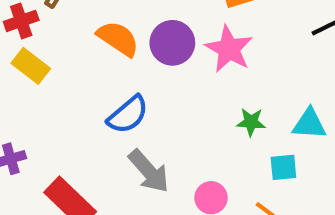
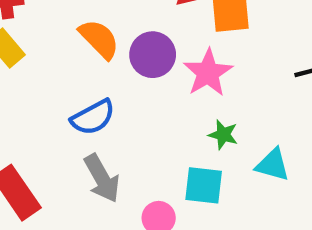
green star: (251, 122) -> (223, 135), moved
cyan square: (283, 167) -> (204, 185), moved, size x1.4

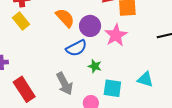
blue semicircle: (93, 117) -> (76, 48), moved
green star: (223, 135) -> (95, 66), moved

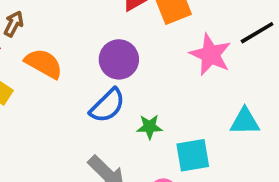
orange semicircle: (65, 18) -> (44, 64), moved
pink star: (116, 35) -> (211, 55), moved

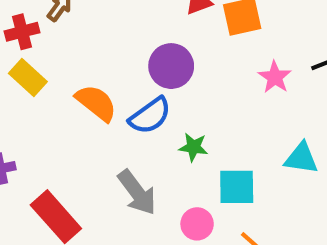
pink star: (211, 55) -> (275, 77), size x0.7
orange semicircle: (44, 64) -> (96, 103), moved

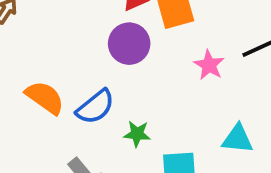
purple circle: (171, 66) -> (129, 44), moved

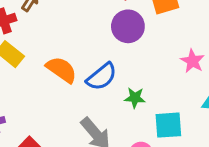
pink star: (209, 65) -> (192, 61), moved

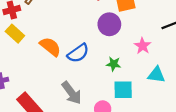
purple circle: (128, 26) -> (109, 24), moved
green star: (135, 98) -> (114, 64), moved

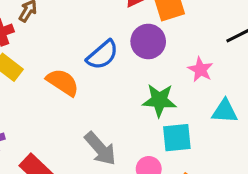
blue semicircle: (78, 53) -> (102, 55), moved
green star: (114, 64) -> (159, 100), size x1.5

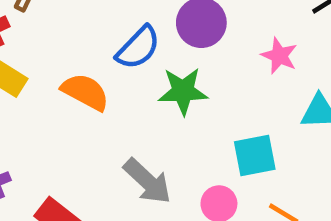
green star: (159, 100) -> (183, 91), moved

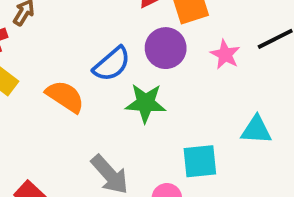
pink star: (279, 56) -> (225, 54), moved

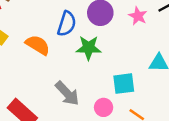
blue semicircle: (112, 64) -> (67, 24), turned -30

